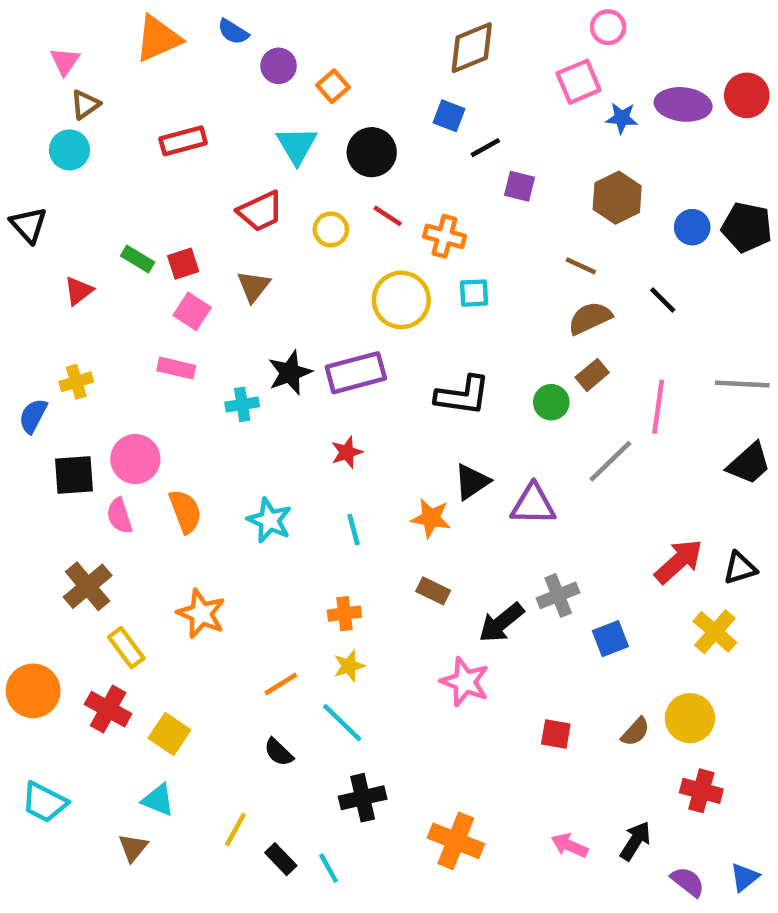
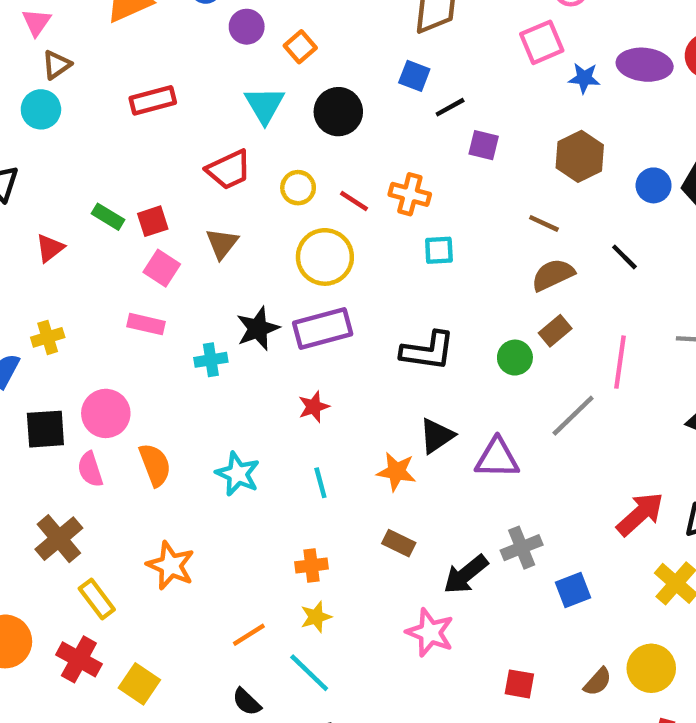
red line: (388, 216) -> (354, 201), moved
yellow circle: (401, 300) -> (325, 257), moved

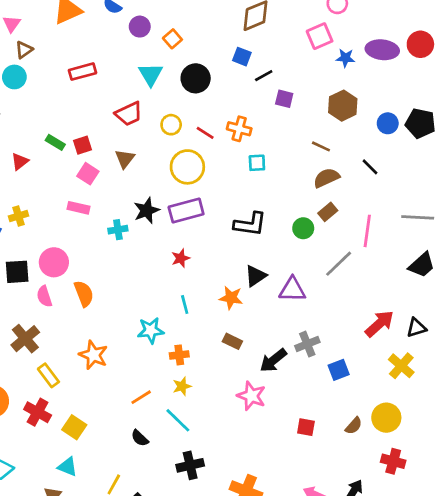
cyan star: (238, 474) -> (151, 330), moved, turned -30

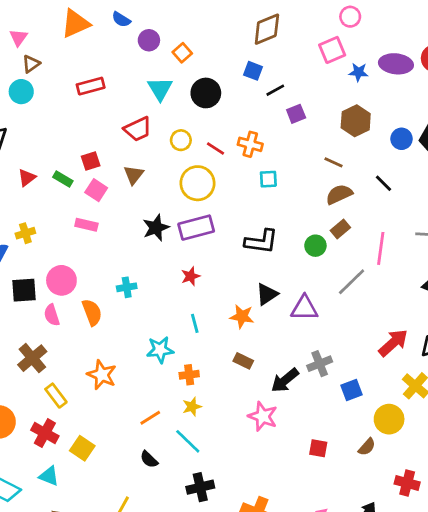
purple square: (284, 99) -> (296, 114), turned -36
green rectangle: (55, 142) -> (63, 179), moved
cyan cross: (118, 230) -> (127, 287), moved
yellow circle: (386, 418) -> (389, 419), moved
cyan triangle: (68, 467) -> (49, 476), moved

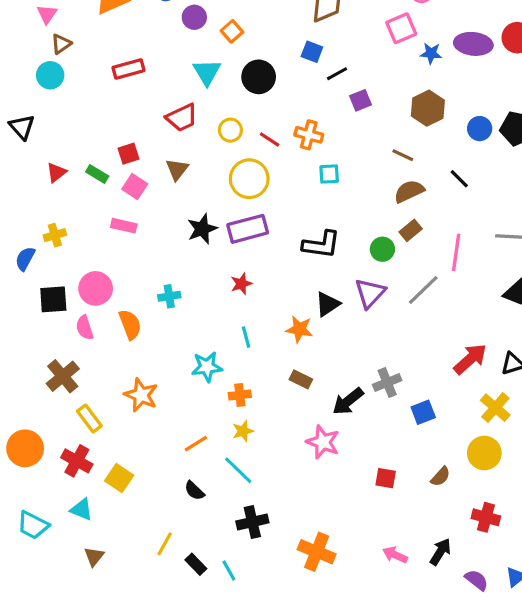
purple triangle: (304, 308) -> (370, 293), moved, turned -48
yellow circle: (389, 419) -> (484, 453), moved

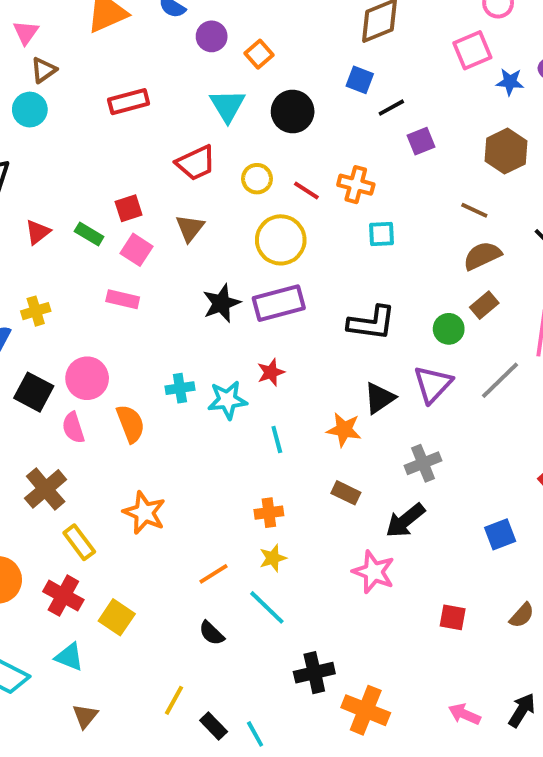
black square: (53, 299) -> (34, 392), turned 32
cyan star: (207, 367) -> (227, 400), moved
gray cross: (387, 382) -> (423, 463), moved
black cross: (252, 522) -> (314, 673), moved

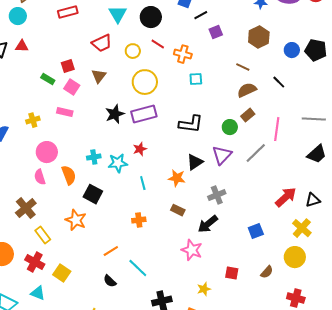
red line: (306, 191) -> (158, 44), moved
red triangle: (38, 232) -> (22, 46), moved, turned 40
yellow cross: (36, 311) -> (33, 120), moved
black square: (34, 392) -> (93, 194), moved
yellow star: (273, 558) -> (204, 289), moved

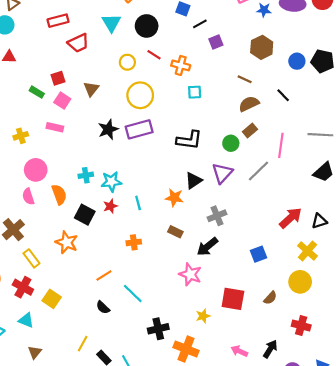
red trapezoid: (102, 43) -> (78, 43), moved
red star: (140, 149) -> (110, 206), moved
red square: (232, 273) -> (233, 299), size x1.6

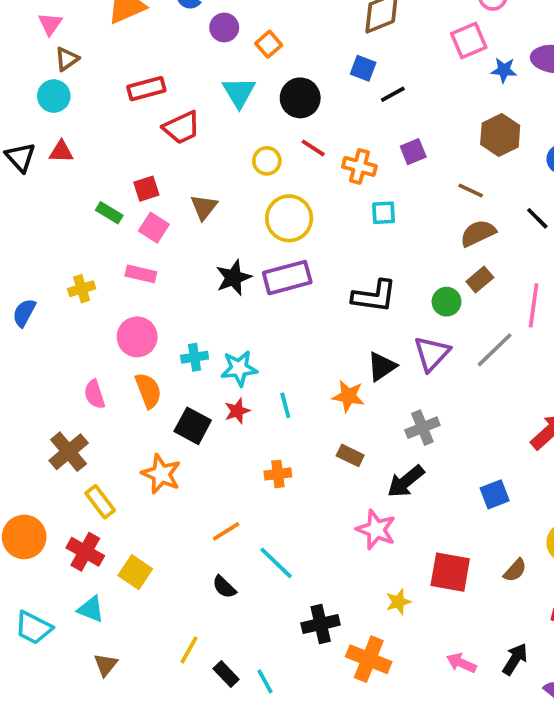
purple square: (216, 42) -> (413, 152), moved
pink circle: (36, 170) -> (137, 337), moved

